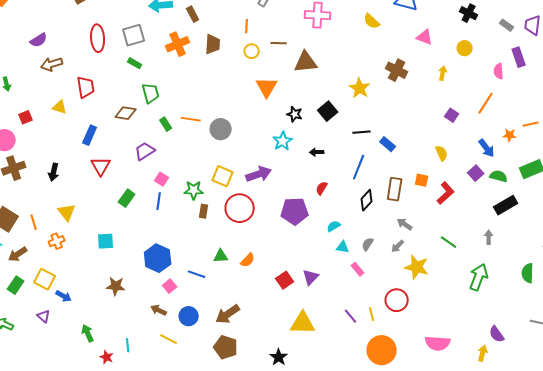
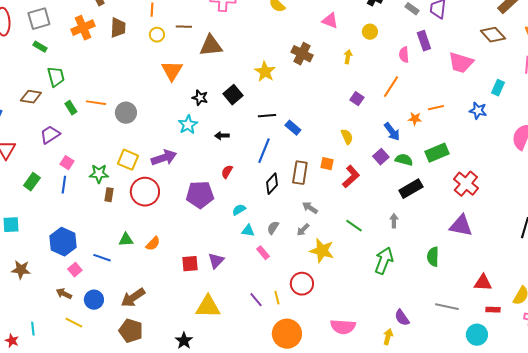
red square: (285, 280) -> (190, 264), turned 30

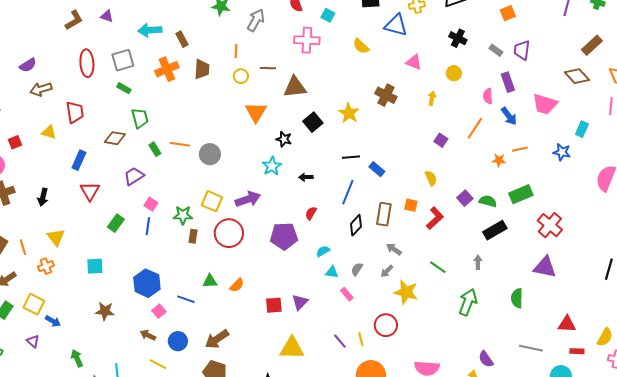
black square: (233, 95) -> (313, 122), moved
blue arrow: (392, 132) -> (509, 116), moved

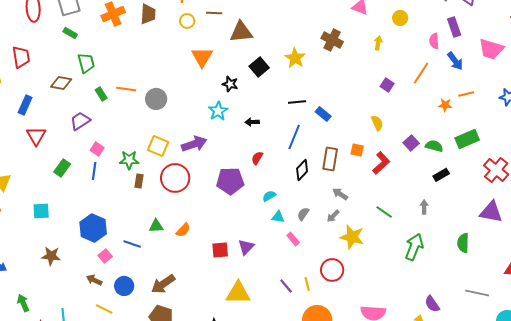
black rectangle: (495, 230) -> (441, 175), size x0.7

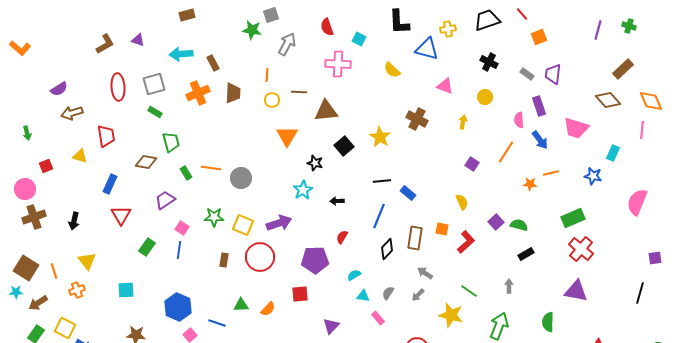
green rectangle: (467, 139) -> (573, 218), moved
green star: (129, 160) -> (214, 217), moved
yellow star: (352, 237) -> (451, 315), moved
red square: (220, 250) -> (300, 294), moved

